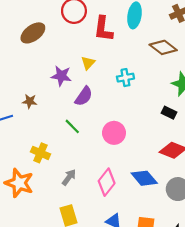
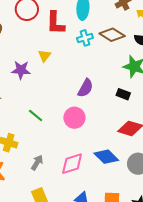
cyan cross: (125, 78) -> (85, 38), moved
purple semicircle: (84, 96) -> (85, 88), moved
pink diamond: (107, 182) -> (72, 164), turned 40

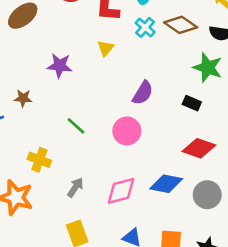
cyan cross: (85, 38) -> (145, 27), turned -35
yellow triangle: (44, 56) -> (105, 48), moved
blue diamond: (106, 157) -> (166, 184), turned -35

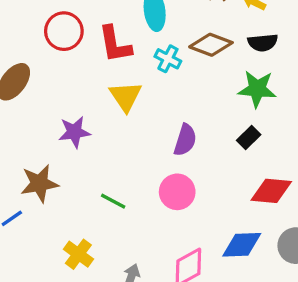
yellow triangle: (105, 48) -> (126, 96), size x1.5
brown star: (23, 98) -> (39, 183), size x1.6
black rectangle: (192, 103) -> (249, 138), turned -54
yellow cross: (39, 160) -> (78, 254), turned 30

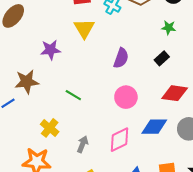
green star: (257, 89) -> (169, 28), size x0.6
pink circle: (177, 192) -> (126, 97), moved

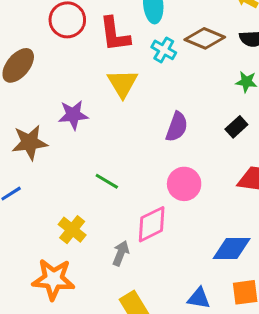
brown star: (27, 82) -> (30, 142), moved
blue diamond: (154, 127) -> (232, 248), moved
pink diamond: (119, 140) -> (152, 224), moved

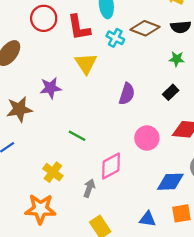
pink circle: (184, 184) -> (147, 138), moved

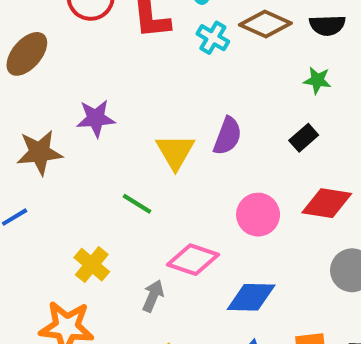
yellow triangle: (86, 64) -> (175, 152), moved
pink diamond: (111, 166) -> (193, 260), turned 44
blue diamond: (170, 182) -> (251, 297), moved

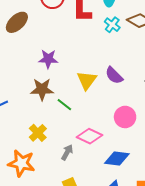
purple semicircle: (228, 136) -> (114, 75), turned 108
brown star: (40, 152) -> (42, 89), moved

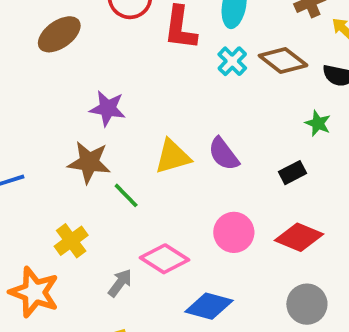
yellow triangle: (87, 80) -> (173, 157), turned 30

